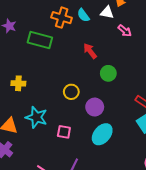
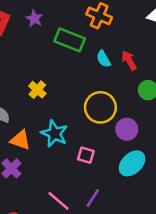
cyan semicircle: (83, 15) -> (103, 59), moved
yellow cross: (18, 83) -> (37, 90), turned 32
yellow circle: (71, 92) -> (100, 107), size x1.6

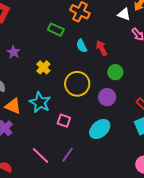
purple star: (34, 19) -> (14, 52), moved
green rectangle: (70, 40) -> (56, 30), size x0.7
yellow cross: (37, 90) -> (43, 67), moved
purple circle: (127, 129) -> (107, 97), moved

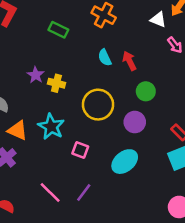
green rectangle: (56, 30) -> (58, 30), moved
purple star: (14, 52) -> (36, 75), moved
yellow cross: (43, 67) -> (56, 83), turned -32

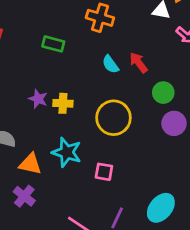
purple circle: (135, 122) -> (174, 123), moved
cyan ellipse: (125, 162) -> (161, 208), moved

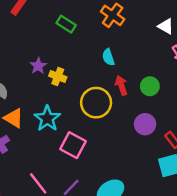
red arrow: (139, 63) -> (121, 85), moved
green circle: (163, 93) -> (150, 86), moved
pink square: (104, 172) -> (73, 145), size x1.5

